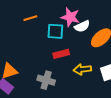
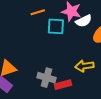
orange line: (30, 18) -> (38, 12), moved
red rectangle: (61, 54) -> (63, 85), moved

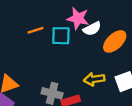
orange line: (38, 12) -> (36, 30), moved

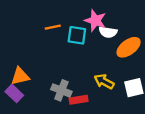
white semicircle: (92, 29) -> (108, 32), turned 30
yellow arrow: (94, 79) -> (104, 82), turned 30

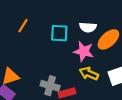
pink star: (95, 21) -> (84, 51), moved
orange line: (53, 27) -> (23, 26), moved, turned -40

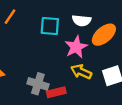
pink star: (84, 51) -> (76, 47), turned 30

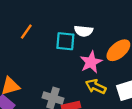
white semicircle: (82, 21) -> (84, 31), moved

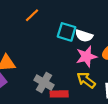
white semicircle: (84, 31) -> (84, 36), moved

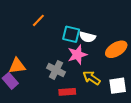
pink star: (86, 56) -> (77, 55), moved
gray cross: (44, 83) -> (56, 70), moved

